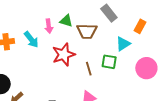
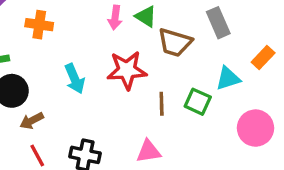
cyan arrow: (31, 40) -> (75, 79), moved

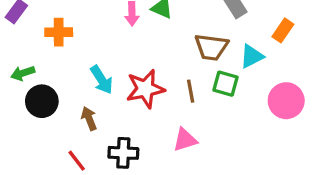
brown trapezoid: (175, 42) -> (211, 47), moved
red star: (127, 70) -> (145, 89), moved
brown arrow: (32, 121) -> (89, 119), moved, turned 105

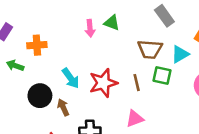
green arrow: (23, 73) -> (15, 66), moved, turned 42
black circle: (42, 101) -> (40, 96), moved

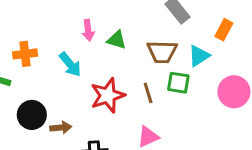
green triangle: (112, 23) -> (117, 40), moved
cyan arrow: (71, 78) -> (70, 64), moved
brown arrow: (63, 107) -> (61, 128), turned 112

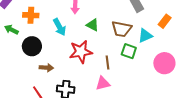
green triangle: (117, 40) -> (93, 25), moved
brown line: (148, 93) -> (107, 62), moved
black circle: (32, 115) -> (32, 46), moved

